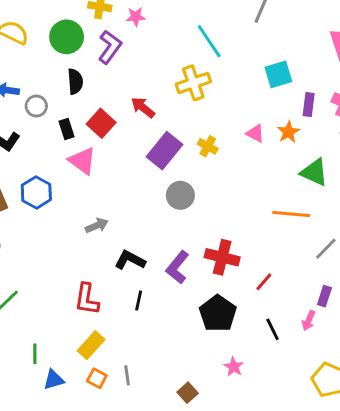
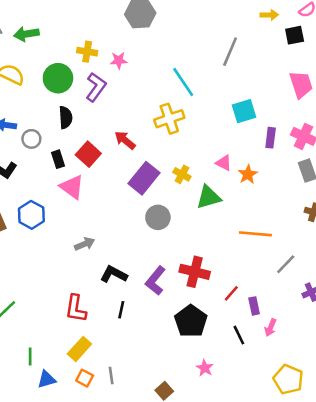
orange star: (288, 132) -> (248, 174), moved
green triangle: (314, 172) -> (209, 197), moved, turned -40
purple rectangle: (324, 296) -> (254, 306), moved, turned -30

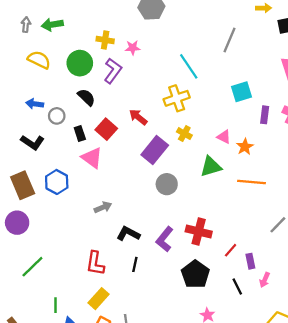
black semicircle: (66, 117) -> (86, 97), turned -42
yellow cross: (182, 174) -> (184, 134), moved
orange line: (255, 234) -> (251, 182), moved

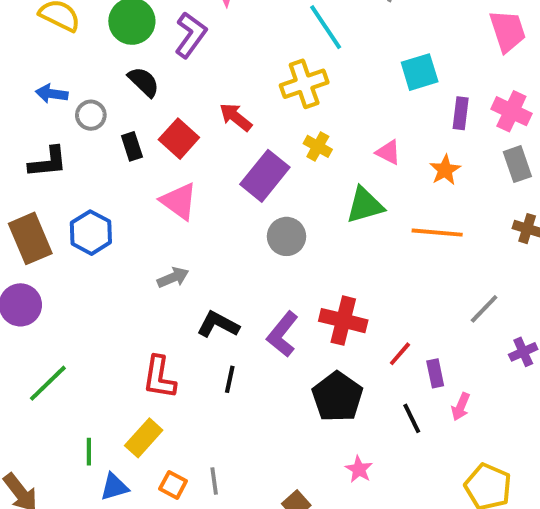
black L-shape: (32, 142) -> (48, 162), turned -40
orange star: (245, 147) -> (445, 170), moved
pink triangle: (92, 158) -> (179, 201), moved
yellow rectangle: (99, 299) -> (144, 438), moved

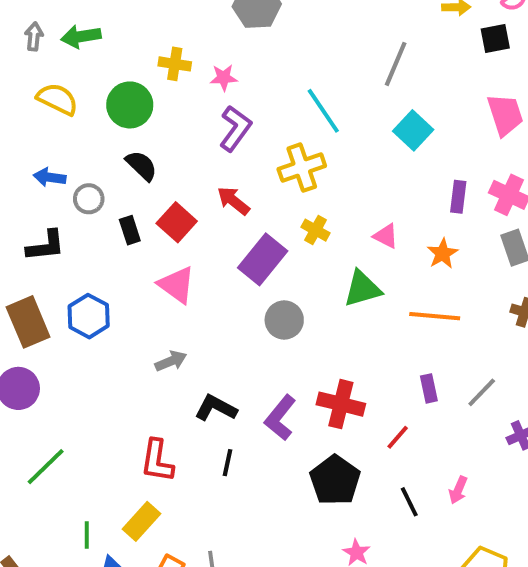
purple L-shape: (191, 35) -> (235, 128), moved
cyan square: (420, 72) -> (413, 130), moved, turned -30
purple rectangle: (435, 373) -> (429, 388), moved

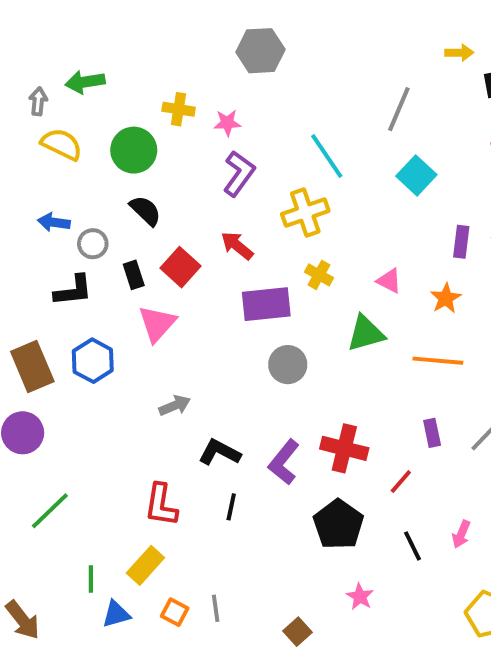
gray arrow: (34, 37) -> (38, 101), moved
black L-shape: (46, 246) -> (73, 290), moved
purple rectangle: (263, 259) -> (266, 304), turned 45
pink triangle: (177, 285) -> (157, 324), moved, turned 36

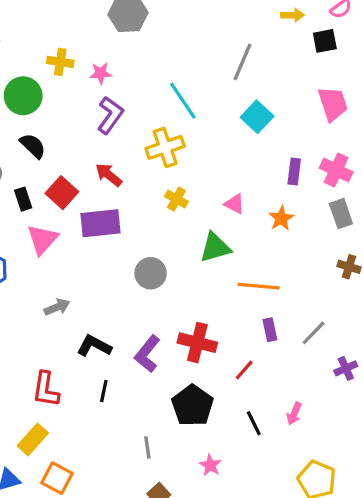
purple rectangle: (266, 304) -> (101, 223), moved
orange line: (438, 361) -> (259, 286), moved
gray line: (216, 608) -> (147, 447), moved
orange square: (175, 612) -> (57, 478), size x1.4

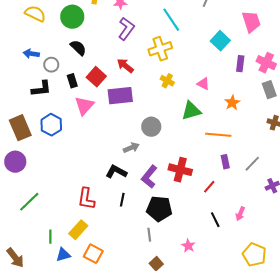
pink trapezoid: (333, 104) -> (251, 22), moved
cyan square: (257, 117) -> (220, 41), moved
orange star: (281, 218) -> (232, 103), moved
gray arrow: (57, 307) -> (131, 148), moved
black pentagon: (193, 406) -> (159, 209), moved, turned -30

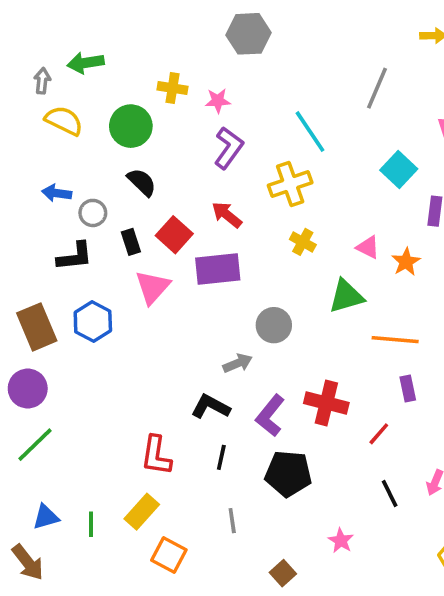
orange star: (232, 103) -> (406, 262), moved
green line: (29, 202) -> (35, 445), moved
gray line: (149, 235) -> (232, 521), moved
blue triangle: (63, 255) -> (46, 517), moved

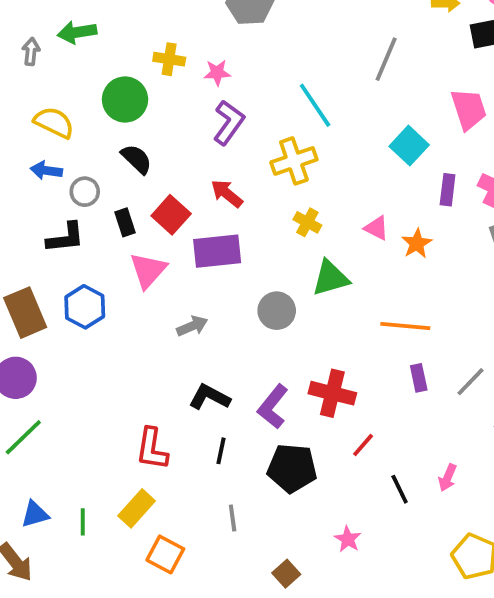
yellow semicircle: (64, 121) -> (54, 123), moved
green triangle: (346, 296) -> (330, 278), moved
gray arrow: (238, 363) -> (192, 326), moved
red line: (379, 434) -> (363, 445), moved

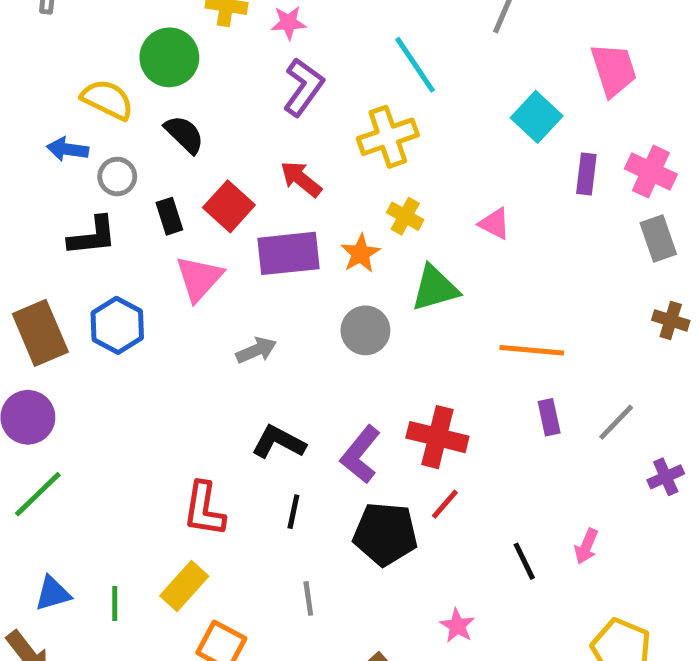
yellow semicircle: (54, 123) -> (107, 100), moved
orange star: (417, 243) -> (360, 253), moved
red line: (363, 445) -> (445, 504), moved

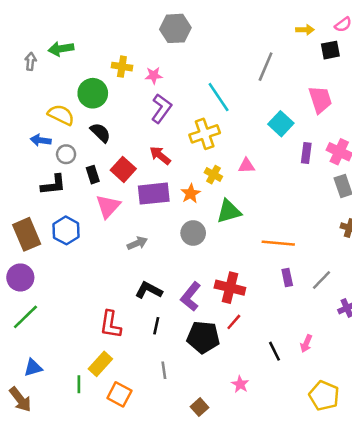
pink triangle: (494, 224) -> (247, 166), moved, turned -30
green line: (115, 603) -> (79, 384), moved

